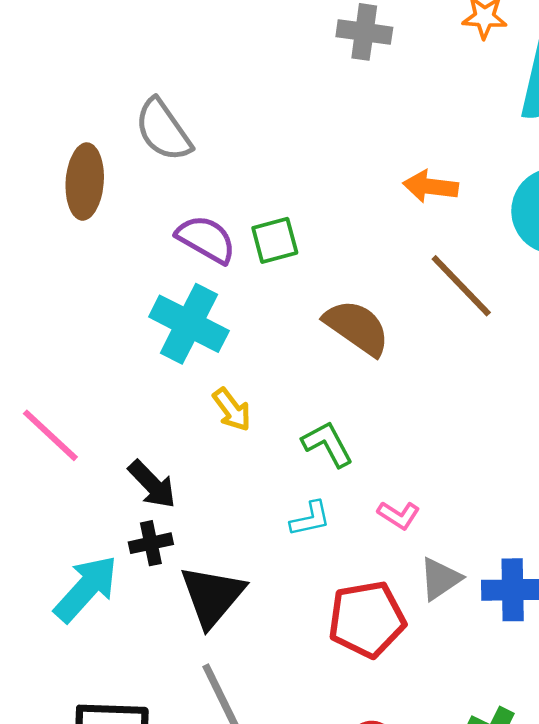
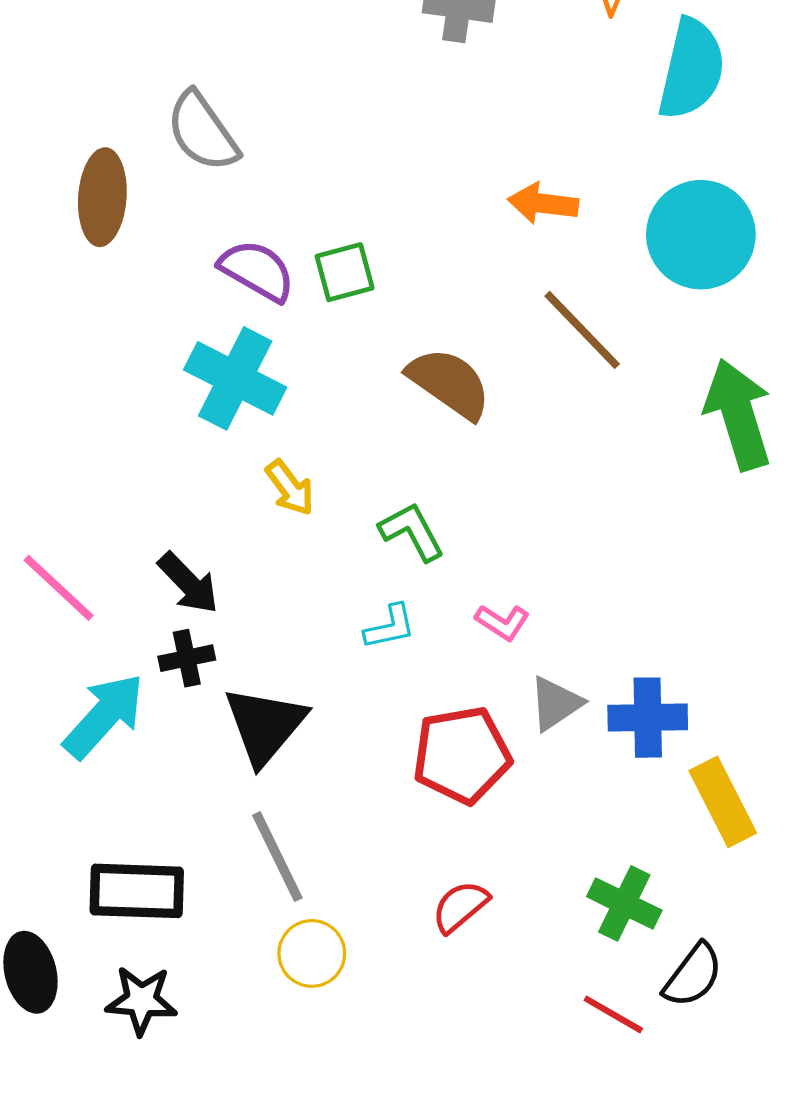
pink line: (50, 435) -> (59, 588), moved

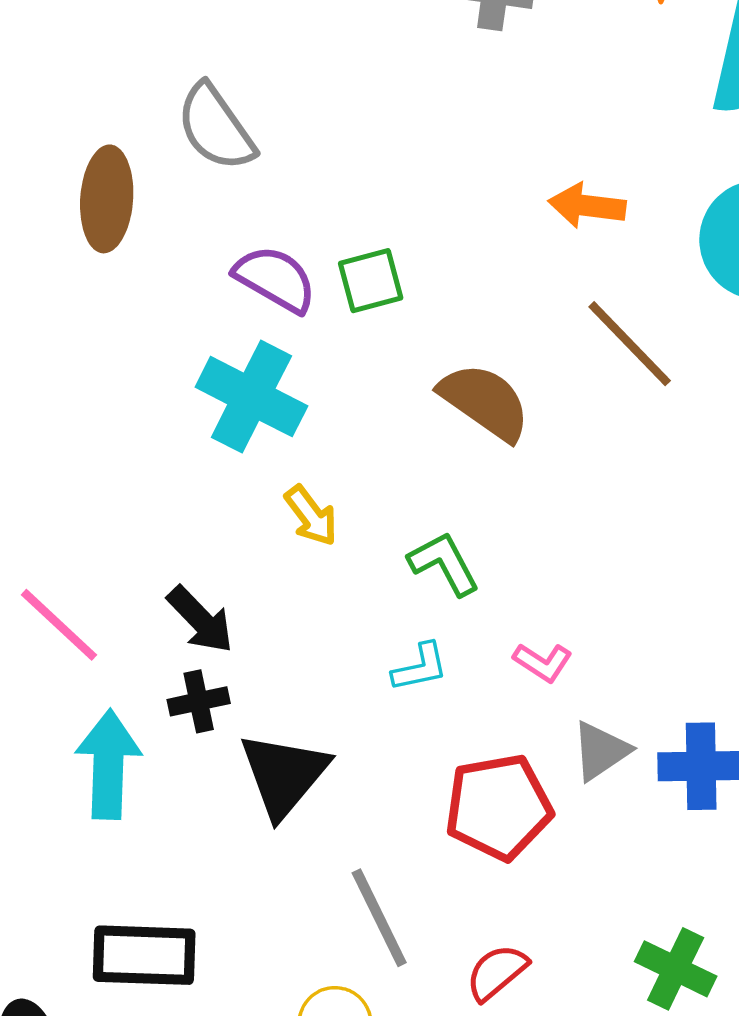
cyan arrow: (104, 716) -> (108, 764), turned -40
gray line: (277, 857) -> (379, 918), moved

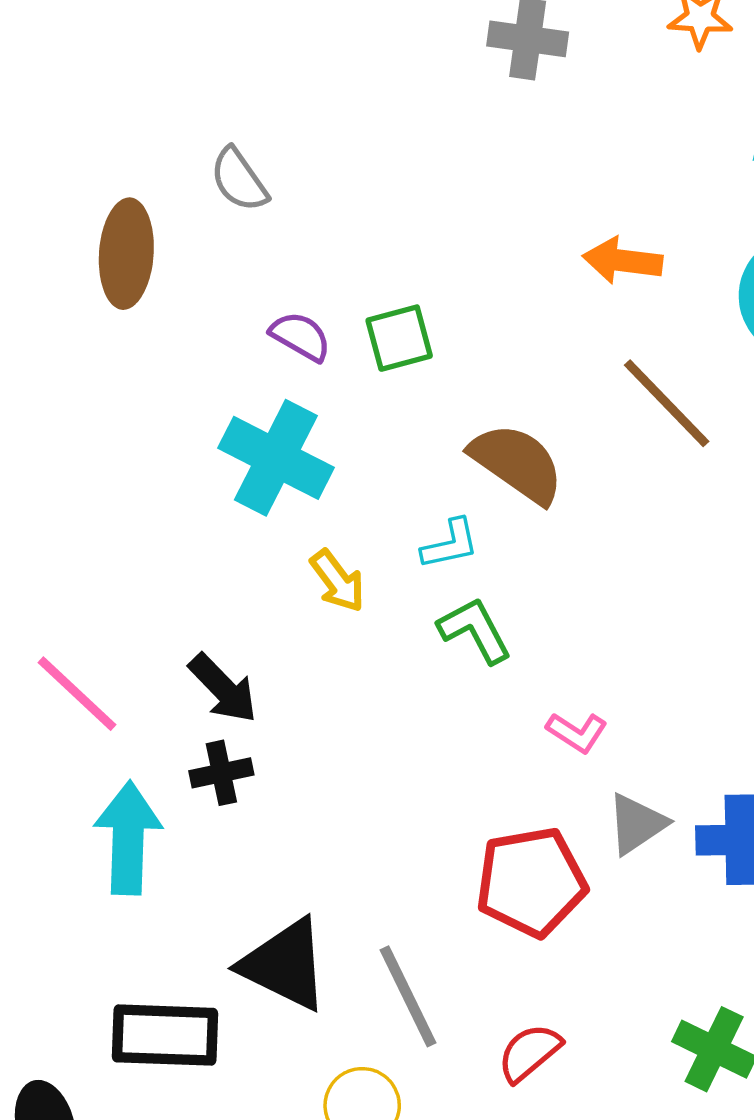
gray semicircle: (216, 127) -> (239, 180), size x0.7
purple semicircle: (275, 279) -> (301, 336), size x0.7
cyan L-shape: (420, 667) -> (450, 544), moved
black triangle: (284, 775) -> (285, 965), moved, turned -44

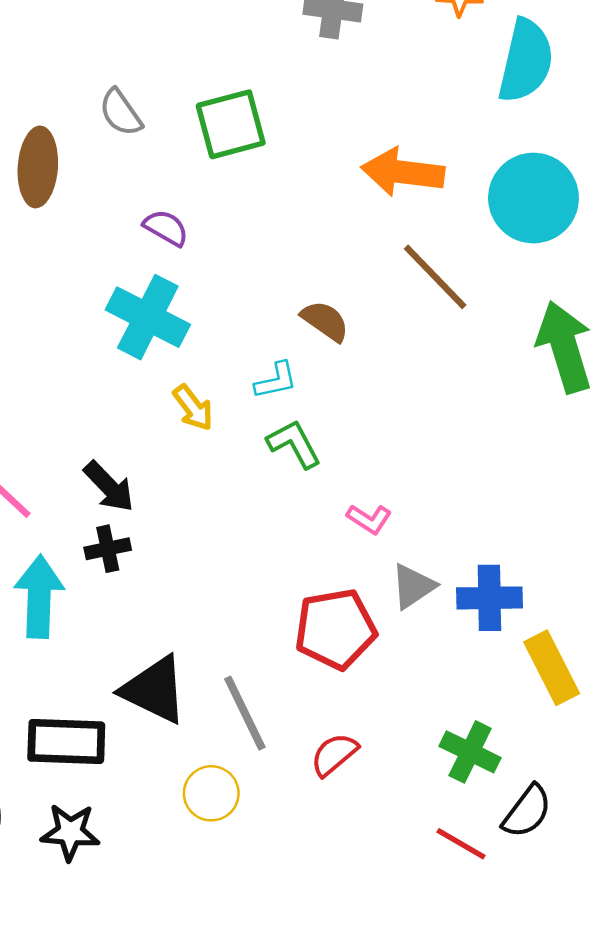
orange arrow: (623, 261) -> (403, 172), size x1.4
green square: (399, 338) -> (231, 124), moved, size x1.4
brown semicircle: (517, 463) -> (325, 321), size x0.7

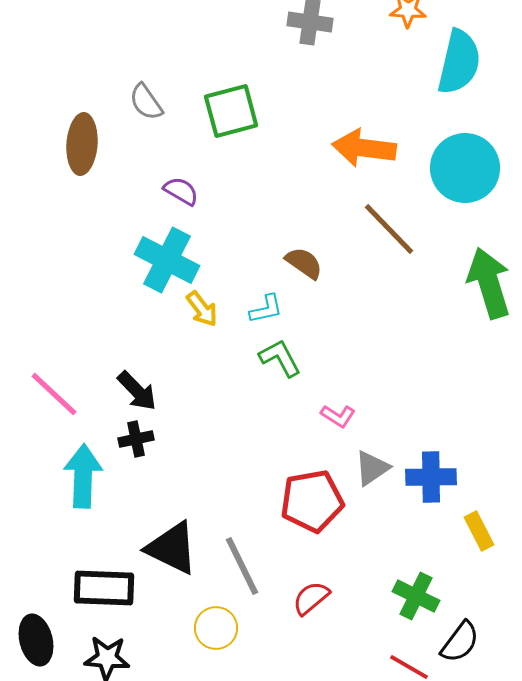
yellow arrow: (193, 408) -> (202, 309), moved
yellow rectangle: (552, 668) -> (479, 531), size x0.7

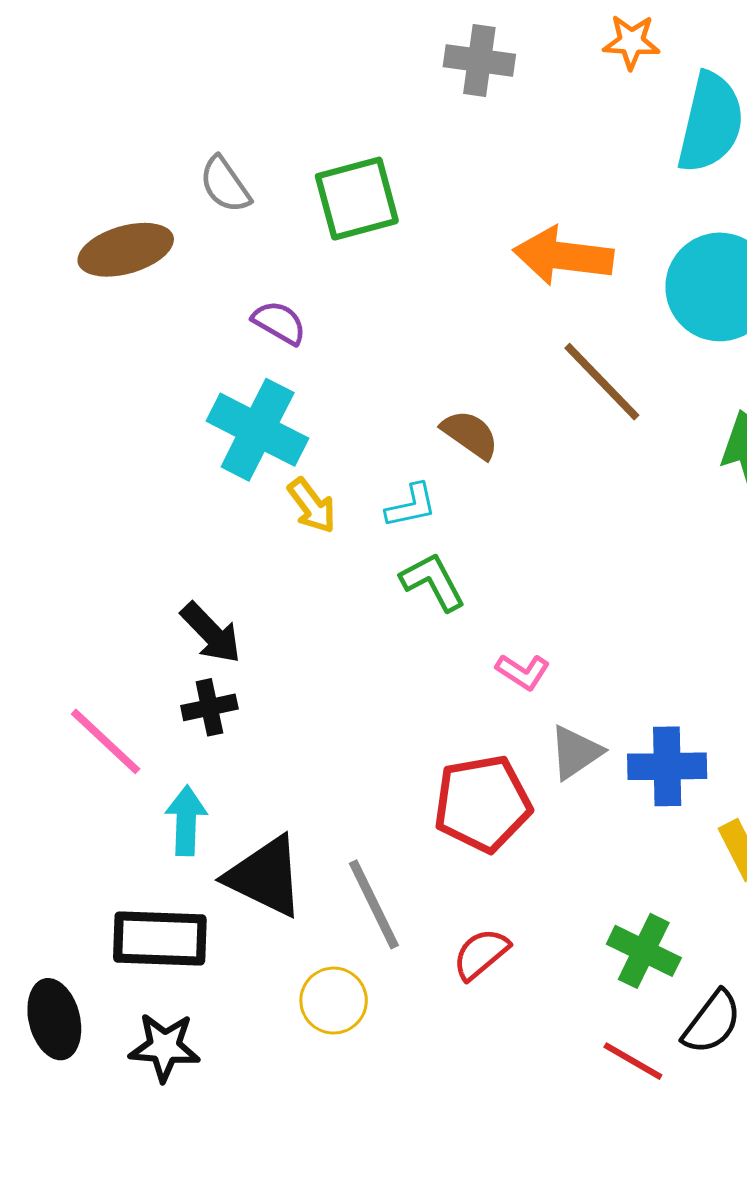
brown ellipse: (82, 144) -> (126, 250), turned 70
pink line: (54, 394) -> (106, 741), moved
cyan arrow: (83, 476) -> (186, 821), moved, size x0.7

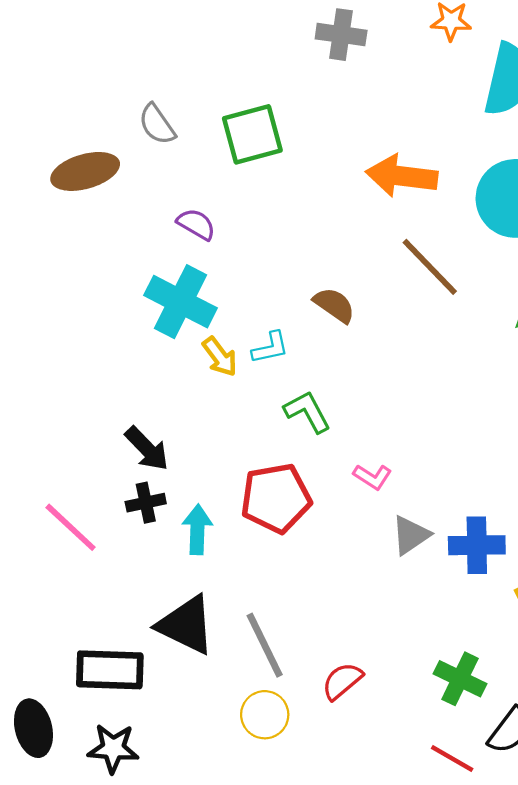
cyan L-shape: (411, 506) -> (270, 348), moved
red pentagon: (482, 804) -> (276, 498), moved
cyan arrow: (186, 821) -> (197, 530), moved
yellow circle: (334, 1001) -> (265, 715), moved

